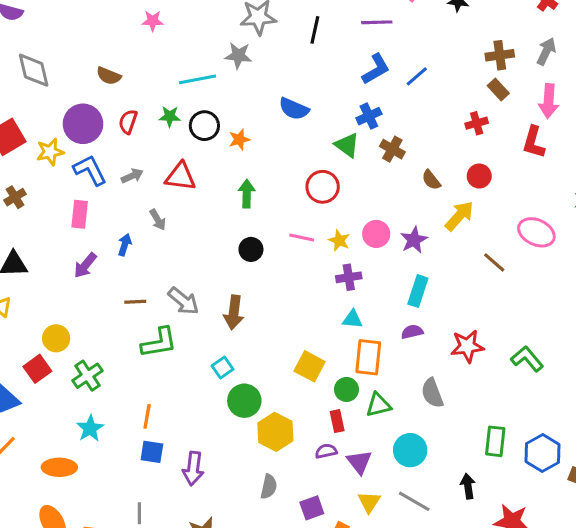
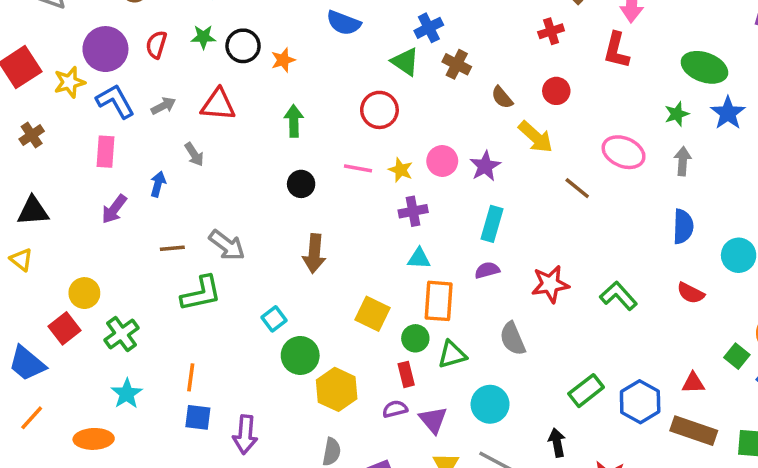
yellow arrow: (459, 216) -> (536, 137), turned 92
brown arrow: (234, 312) -> (314, 253), moved
green rectangle: (495, 441) -> (586, 391), turned 48

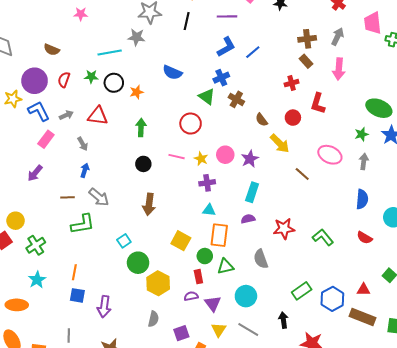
red L-shape: (616, 50) -> (318, 103), moved
pink rectangle: (106, 152) -> (46, 139), moved, turned 30
blue arrow: (158, 184) -> (85, 170), moved

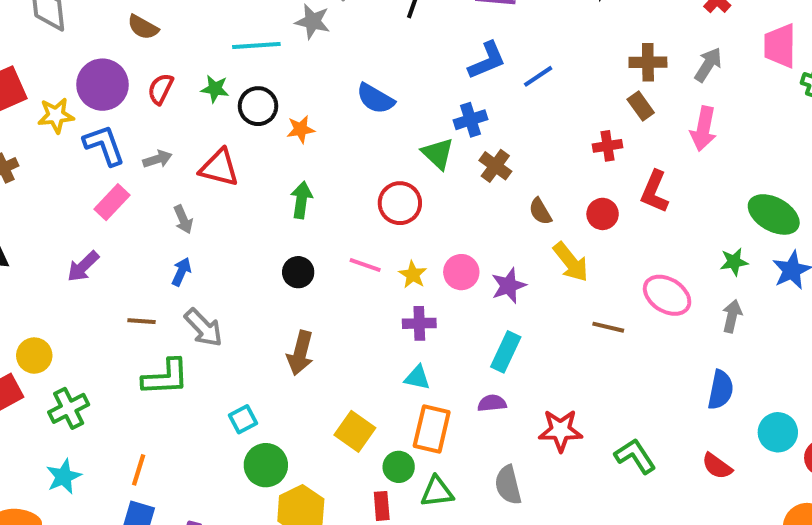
brown line: (302, 174) -> (608, 327), turned -35

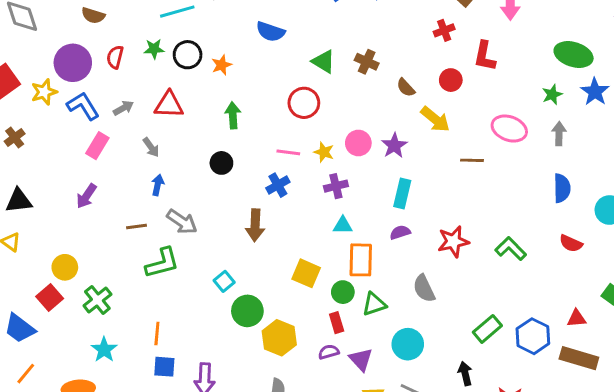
blue cross: (470, 120) -> (278, 185), moved
black circle: (298, 272) -> (221, 163), moved

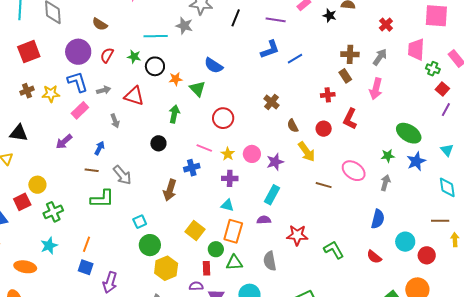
green triangle: (324, 62) -> (198, 89), moved
yellow star: (44, 92) -> (51, 94), moved
blue arrow: (158, 185) -> (99, 148), moved

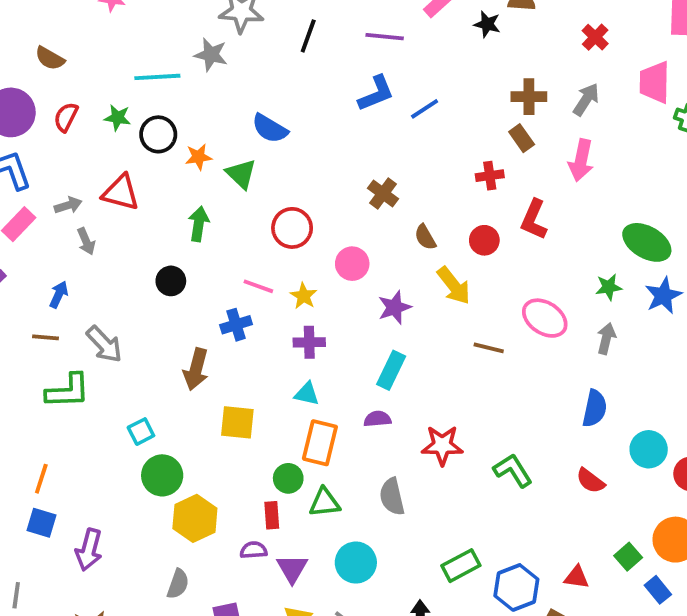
gray arrow: (104, 90) -> (68, 205), moved
pink circle: (252, 154) -> (352, 264), moved
yellow square: (195, 231) -> (237, 422), moved, turned -30

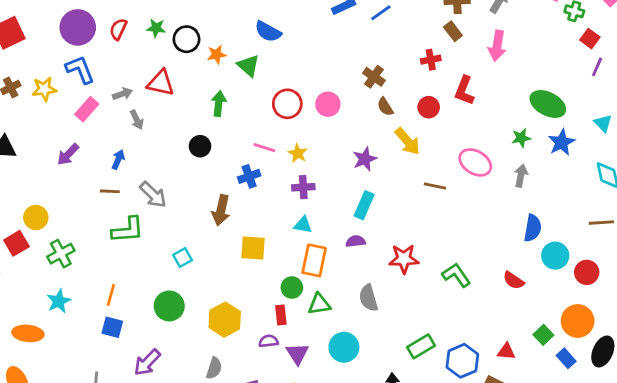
brown cross: (383, 193) -> (374, 77), moved
pink circle: (352, 264) -> (328, 104), moved
blue semicircle: (595, 408) -> (533, 228), moved
green circle: (162, 475) -> (169, 306), moved
purple arrow: (89, 550) -> (147, 362), moved, turned 32

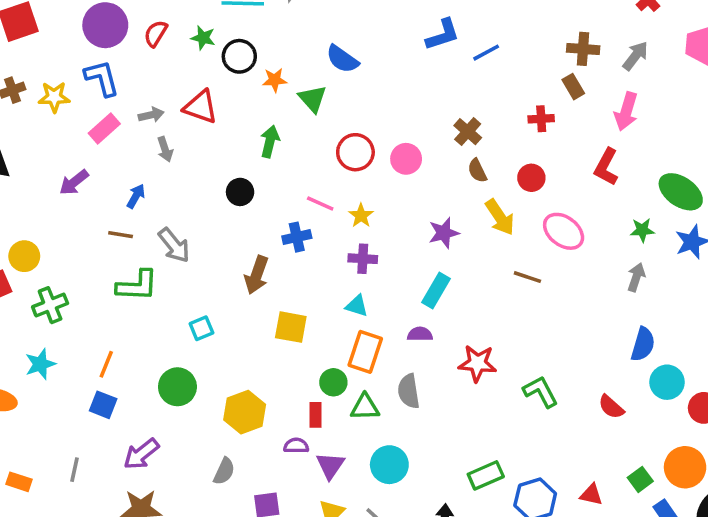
red L-shape: (464, 91) -> (606, 167), moved
pink ellipse: (475, 162) -> (564, 231), moved
gray semicircle: (368, 298) -> (409, 391), moved

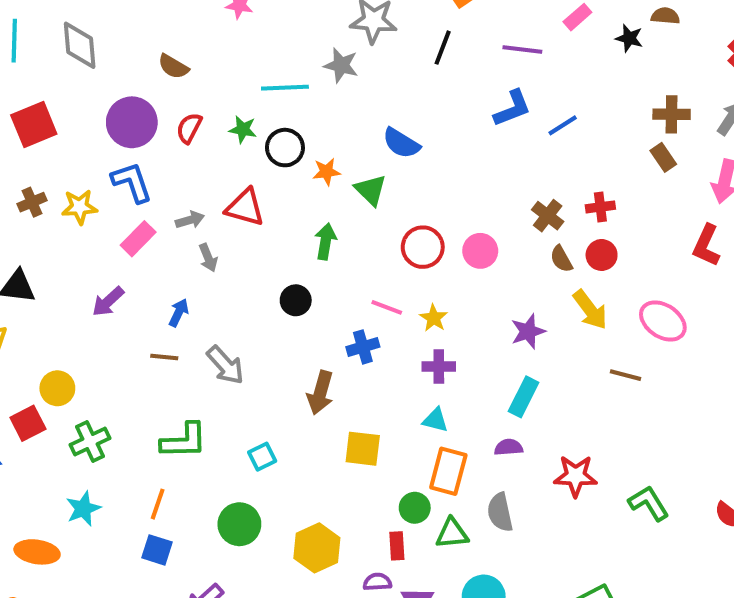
red cross: (541, 119) -> (600, 207), moved
red circle: (531, 178) -> (602, 255), moved
green L-shape: (137, 286) -> (184, 441), moved

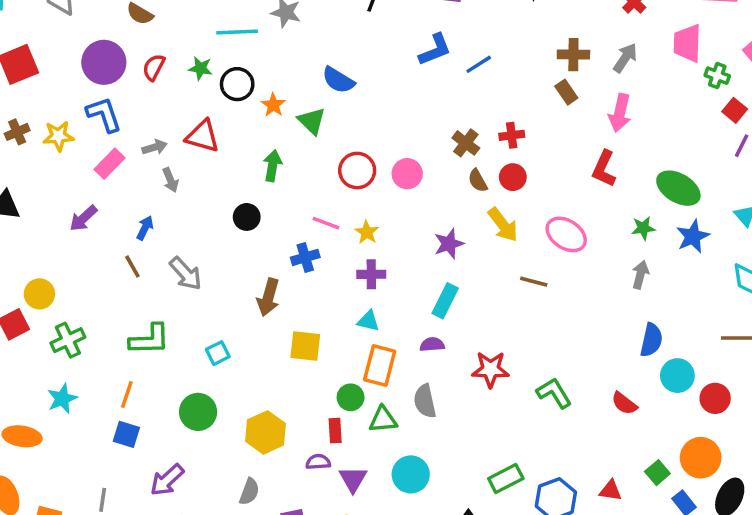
orange star: (326, 172) -> (273, 105), turned -30
brown line: (164, 357) -> (132, 267), turned 55

